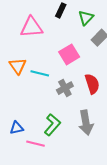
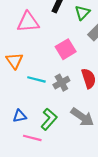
cyan line: (40, 73) -> (36, 79), moved
gray arrow: (86, 123) -> (82, 117), turned -45
blue triangle: (17, 128) -> (20, 116), moved

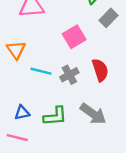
green L-shape: (49, 119) -> (55, 116), turned 45
pink line: (32, 138) -> (17, 138), moved

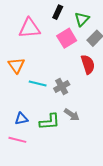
pink square: (74, 37) -> (67, 38), moved
red semicircle: (100, 70) -> (88, 64), moved
gray arrow: (93, 114) -> (72, 115), moved, size x0.7

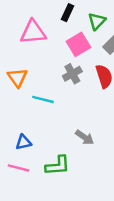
gray cross: (62, 86) -> (72, 74), moved
green L-shape: (50, 122) -> (58, 166), moved

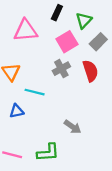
blue triangle: (23, 142) -> (17, 111), moved

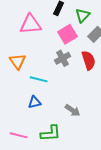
blue triangle: (17, 111) -> (35, 102), moved

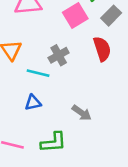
gray cross: (63, 58) -> (59, 55), moved

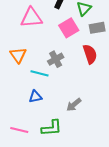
gray rectangle: (111, 16) -> (97, 28), turned 35
gray arrow: (82, 113) -> (74, 105), turned 105

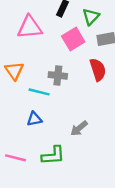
gray cross: (56, 59) -> (58, 75), turned 35

